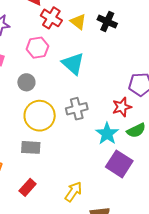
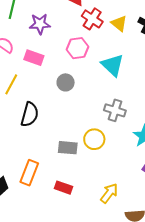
gray cross: (77, 109) -> (115, 110), turned 30
yellow circle: (40, 116) -> (94, 139), moved, size x0.7
red rectangle: (28, 187) -> (63, 188), turned 66

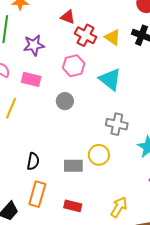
black semicircle: (30, 114) -> (33, 161), moved, size x0.7

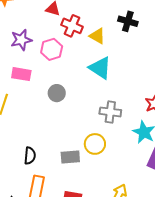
yellow triangle: (113, 37) -> (97, 36), moved
pink hexagon: (74, 66) -> (52, 49), moved

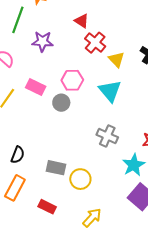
pink hexagon: (52, 49) -> (72, 80), moved
pink rectangle: (21, 74) -> (36, 87), moved
yellow circle: (95, 144) -> (80, 179), moved

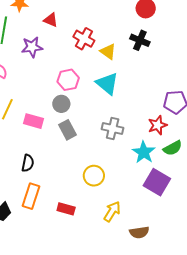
red triangle: (82, 21) -> (51, 20), moved
pink rectangle: (36, 87) -> (33, 121), moved
gray rectangle: (56, 168) -> (68, 130), moved, turned 60

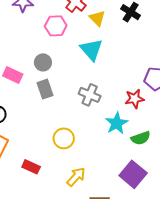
pink hexagon: (68, 80) -> (56, 26), moved
green semicircle: (173, 148) -> (141, 138), moved
purple square: (157, 182) -> (133, 174), moved

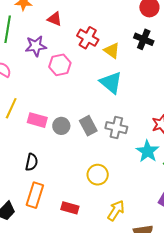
pink hexagon: (56, 26) -> (60, 65), moved
gray circle: (43, 62) -> (61, 126), moved
gray rectangle: (45, 89) -> (88, 126), moved

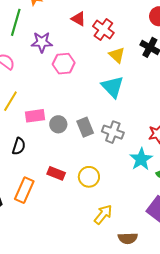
red triangle: (55, 19) -> (78, 19), moved
red cross: (88, 38) -> (103, 30), moved
pink rectangle: (37, 120) -> (35, 116), turned -30
black semicircle: (32, 162) -> (19, 146), moved
red rectangle: (70, 208) -> (56, 173), moved

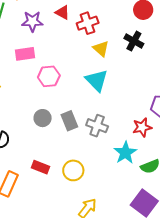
red cross: (103, 30) -> (88, 23), turned 35
purple star: (42, 42) -> (32, 21), moved
pink hexagon: (64, 64) -> (49, 76), moved
pink rectangle: (35, 116) -> (25, 54), moved

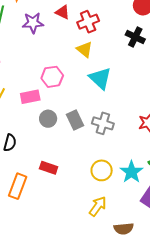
yellow triangle: (101, 49) -> (85, 49), moved
pink rectangle: (25, 54) -> (30, 97), moved
cyan star: (125, 153) -> (131, 172), moved
yellow circle: (73, 170) -> (102, 170), moved

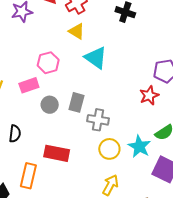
gray rectangle: (75, 120) -> (76, 102), turned 48
gray cross: (103, 123) -> (98, 120), moved
red rectangle: (49, 168) -> (57, 153), size x1.4

